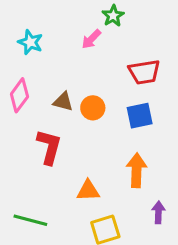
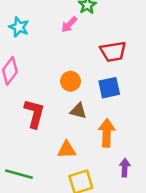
brown triangle: (63, 102) -> (78, 111), moved

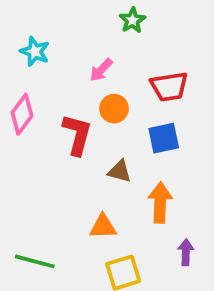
pink arrow: (69, 24) -> (101, 70), moved
orange circle: (70, 81) -> (114, 109), moved
red L-shape: (34, 113) -> (77, 134), moved

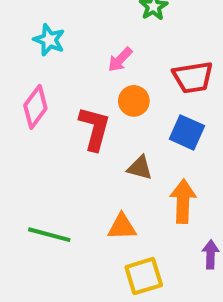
blue square: (164, 138) -> (187, 132), turned 36
green line: (35, 261) -> (49, 235), moved

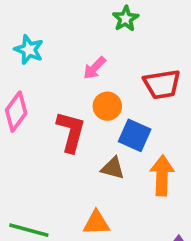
blue square: (187, 132) -> (135, 135), moved
orange arrow: (183, 201) -> (162, 175), moved

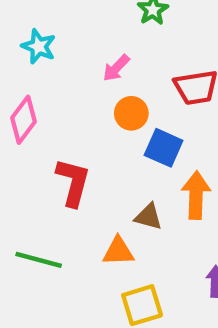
red L-shape: (71, 132) -> (73, 182), moved
brown triangle: (113, 168) -> (149, 217), moved

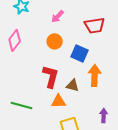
orange circle: (131, 113) -> (55, 41), moved
red L-shape: (73, 182) -> (51, 76), moved

